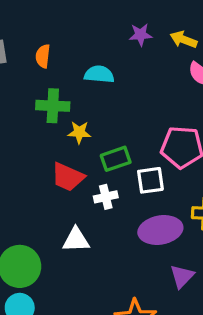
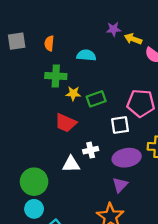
yellow arrow: (184, 40) -> (133, 39), moved
green rectangle: (116, 159) -> (96, 99), moved
white cross: (106, 197) -> (91, 150), moved
purple triangle: (182, 276) -> (120, 185), moved

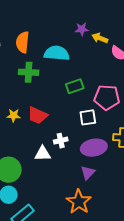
orange semicircle: (49, 43) -> (23, 42), size x1.5
cyan semicircle: (86, 55) -> (57, 53), size x1.4
yellow star: (73, 93) -> (14, 115), moved
green rectangle: (96, 99) -> (75, 86), moved

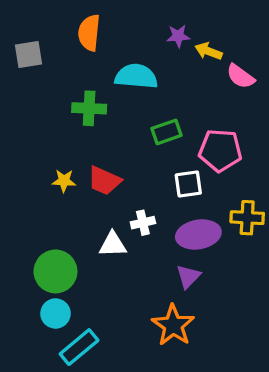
orange semicircle: (23, 42) -> (89, 33), moved

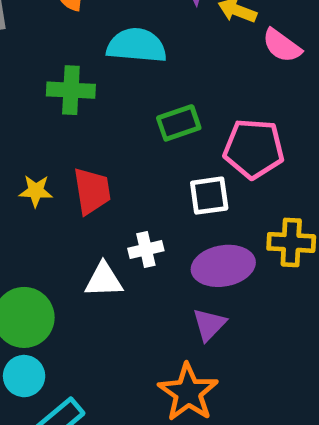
red trapezoid: (104, 181) -> (92, 191), turned -123

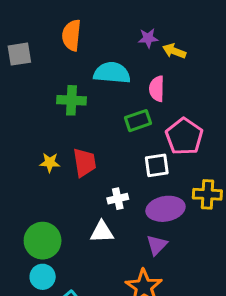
pink semicircle: (282, 46) -> (157, 89), moved, turned 55
pink pentagon: (254, 149) -> (184, 136), turned 30
white triangle: (104, 280) -> (102, 232), moved

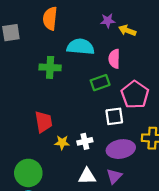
yellow star: (50, 162) -> (62, 142), moved
red trapezoid: (84, 162) -> (44, 122), moved
white triangle: (102, 232) -> (87, 176), moved

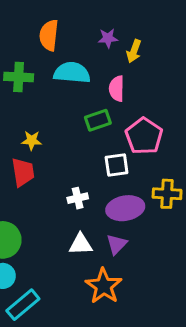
orange semicircle: (50, 18) -> (49, 35), moved
yellow arrow: (127, 30) -> (134, 51), turned -91
green cross: (50, 67) -> (19, 77), moved
yellow star: (62, 142) -> (32, 140), moved

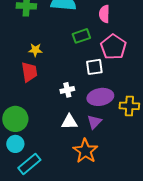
pink semicircle: (117, 89) -> (104, 14), moved
yellow cross: (167, 194) -> (129, 106), moved

